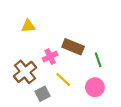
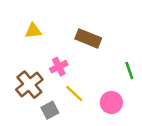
brown rectangle: (73, 47) -> (88, 38), moved
green line: (98, 60) -> (129, 70), moved

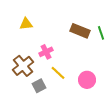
brown rectangle: (88, 38) -> (80, 31), moved
green line: (129, 70) -> (101, 33), moved

